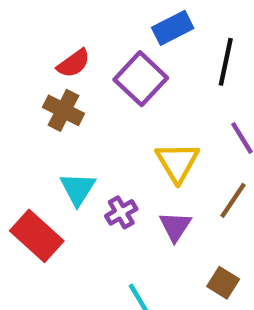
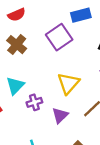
red semicircle: (74, 63) -> (17, 15), moved

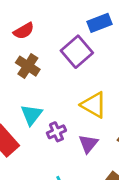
yellow triangle: (68, 83) -> (94, 105), turned -35

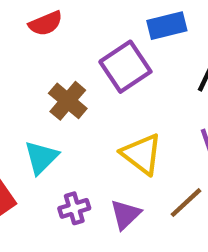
brown cross: (28, 66) -> (68, 101), moved
purple cross: (56, 132) -> (74, 208), moved

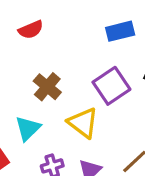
purple square: (125, 67) -> (111, 86), moved
yellow triangle: (142, 154) -> (83, 123), moved

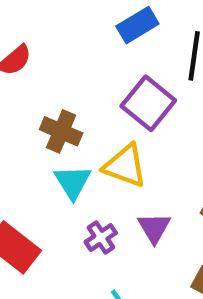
cyan triangle: (28, 128) -> (73, 182), moved

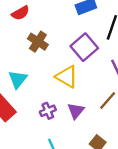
brown cross: (61, 131) -> (38, 42), moved
cyan triangle: (73, 182) -> (18, 79), moved

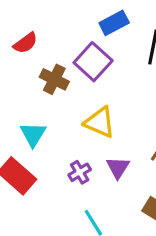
purple square: (84, 47) -> (93, 62), moved

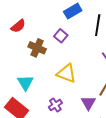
purple square: (93, 62) -> (61, 36), size x0.6
purple triangle: (118, 168) -> (88, 103), moved

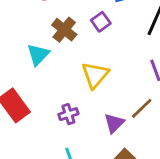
yellow triangle: (66, 73) -> (95, 75), turned 35
cyan triangle: (25, 83) -> (38, 55), moved

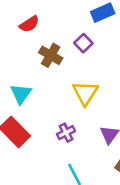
cyan triangle: (38, 55) -> (21, 94), moved

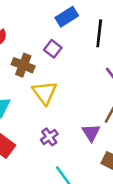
yellow triangle: (85, 93) -> (44, 93), moved

